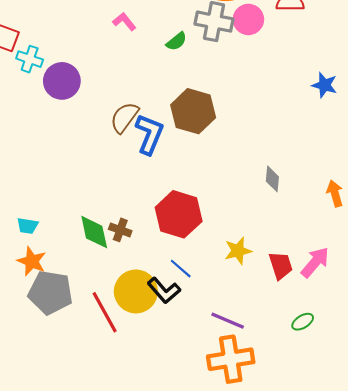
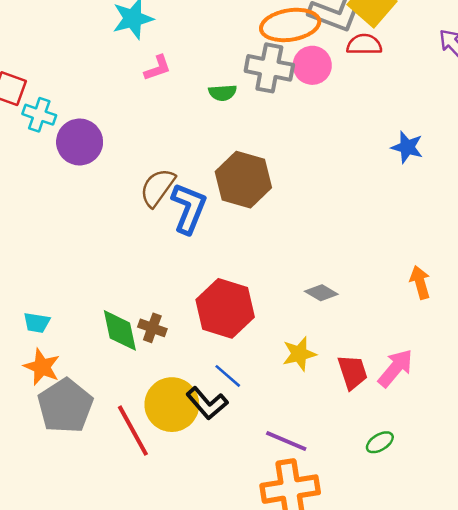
pink L-shape: (124, 22) -> (158, 68), turned 110
green semicircle: (177, 41) -> (223, 93), turned 35
gray diamond: (272, 179) -> (321, 293), moved, turned -65
gray pentagon: (50, 293) -> (65, 406), turned 30

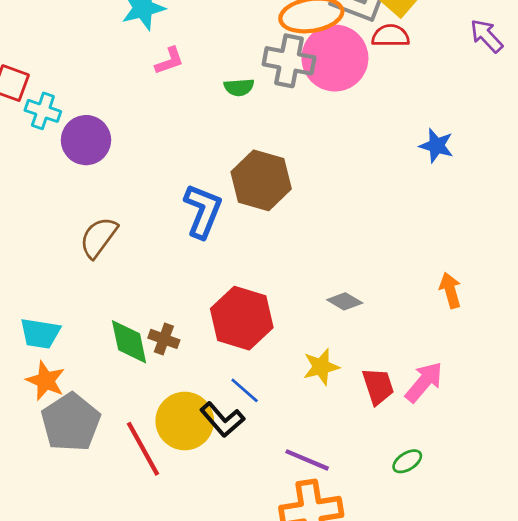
pink circle: (312, 65) -> (335, 58), size x1.6
brown semicircle: (158, 187) -> (99, 237), moved
cyan trapezoid: (37, 323) -> (40, 333), size x1.4

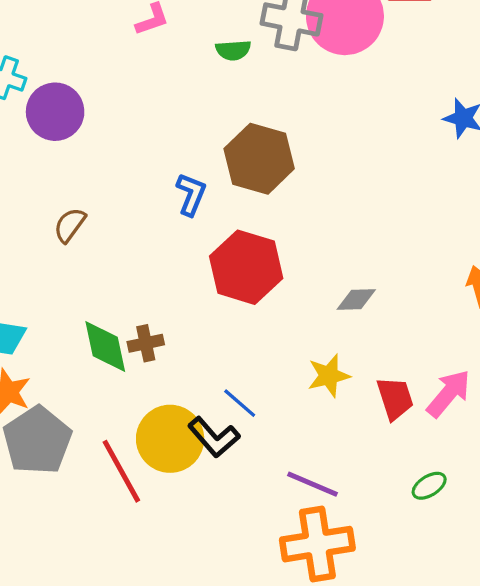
blue L-shape: (203, 211) -> (191, 194), size x0.7
brown semicircle: (99, 237) -> (70, 225), size x0.7
gray diamond: (345, 301) -> (356, 300), turned -32
red hexagon: (242, 318) -> (246, 267), moved
brown cross: (164, 339) -> (146, 343), turned -32

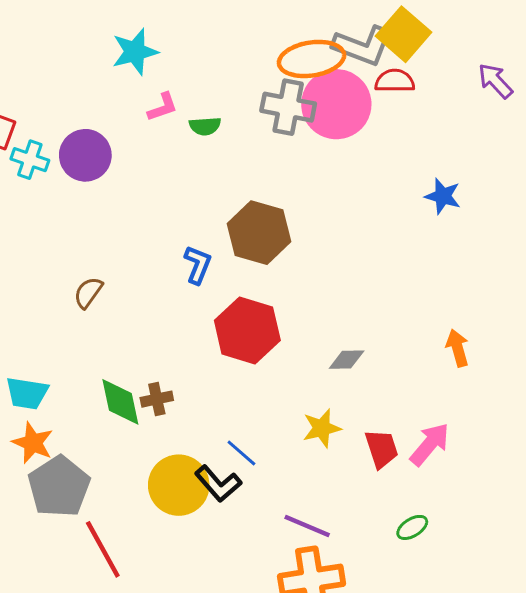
green semicircle: (233, 50) -> (205, 126), moved
purple circle: (55, 112) -> (85, 155), moved
red line: (121, 471) -> (103, 549), moved

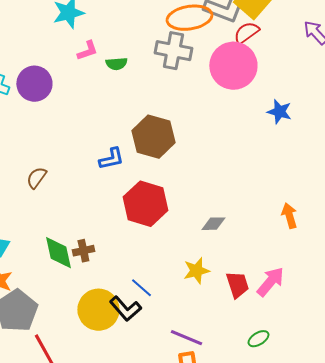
red semicircle: (395, 81) -> (246, 33), turned -36
pink circle: (336, 104) -> (233, 66), moved
blue L-shape: (198, 265) -> (111, 159), turned 56

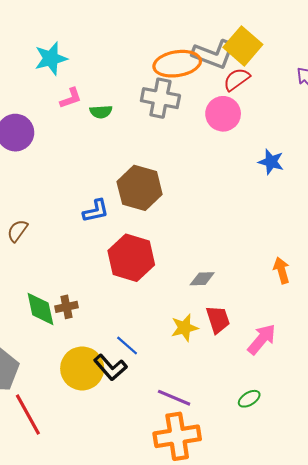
pink circle: (233, 66) -> (223, 114), size x0.7
red trapezoid: (237, 285) -> (218, 319), moved

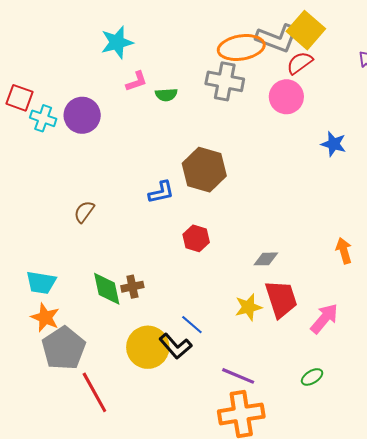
red hexagon: (131, 258) -> (196, 238), size x0.6
red trapezoid: (218, 319) -> (281, 299), size x1.4

